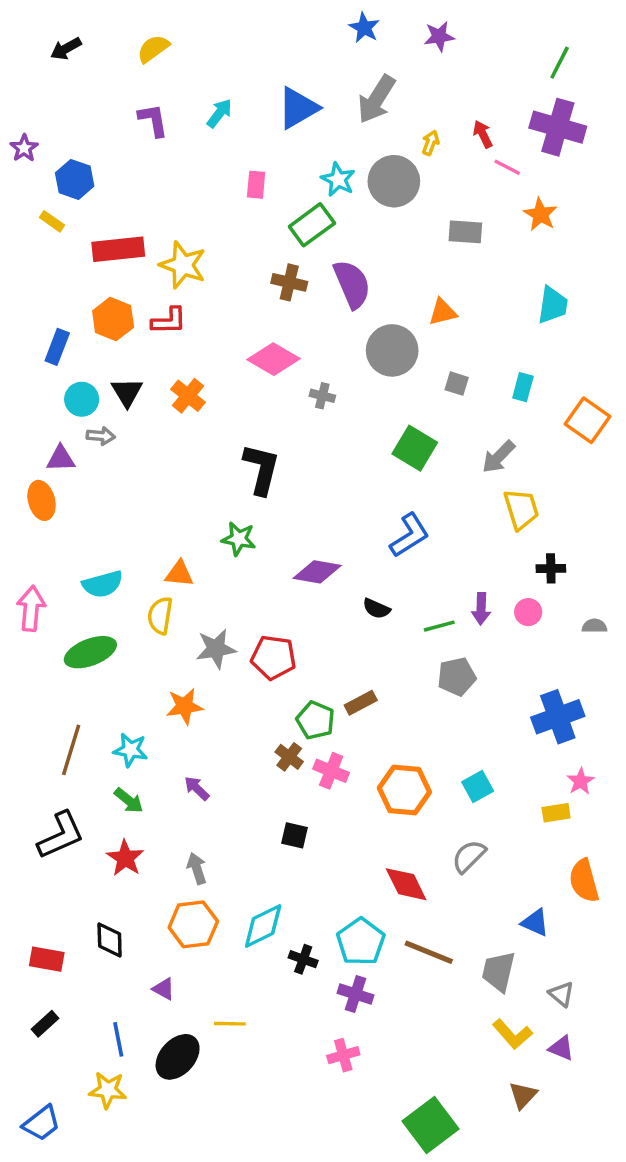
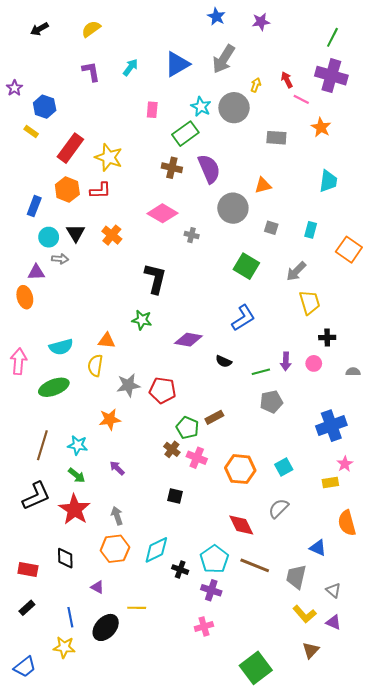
red rectangle: (118, 249) -> (70, 148), turned -48
red star: (125, 858) -> (75, 509), size x1.4

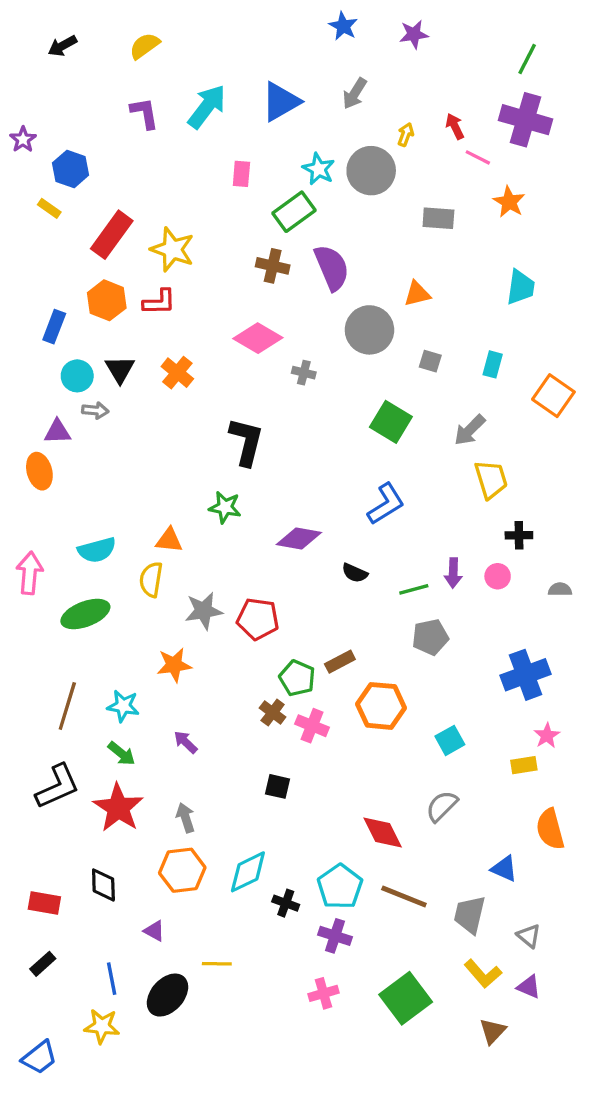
gray arrow: (224, 59) -> (355, 93), size x0.7
cyan arrow: (130, 67) -> (207, 107), size x1.6
orange hexagon: (240, 469) -> (381, 706), moved
green square: (256, 668) -> (406, 998), moved

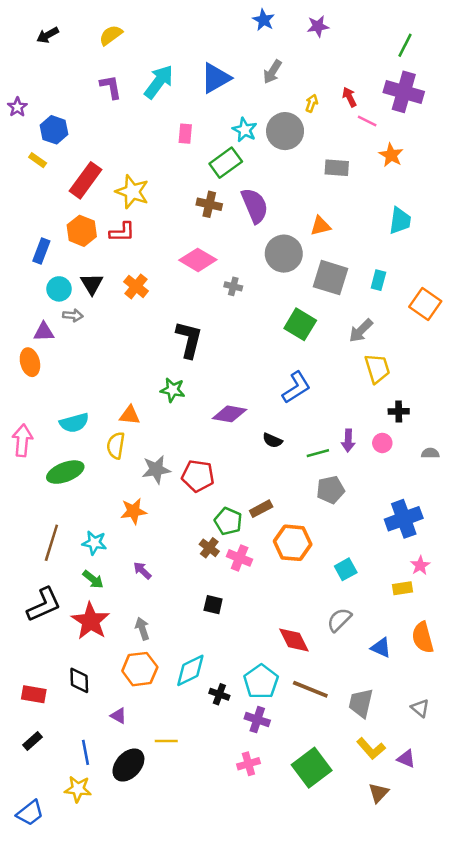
gray square: (430, 361) -> (331, 278), size x2.0
blue triangle: (504, 869) -> (381, 648), moved
gray triangle: (529, 936) -> (420, 708), moved

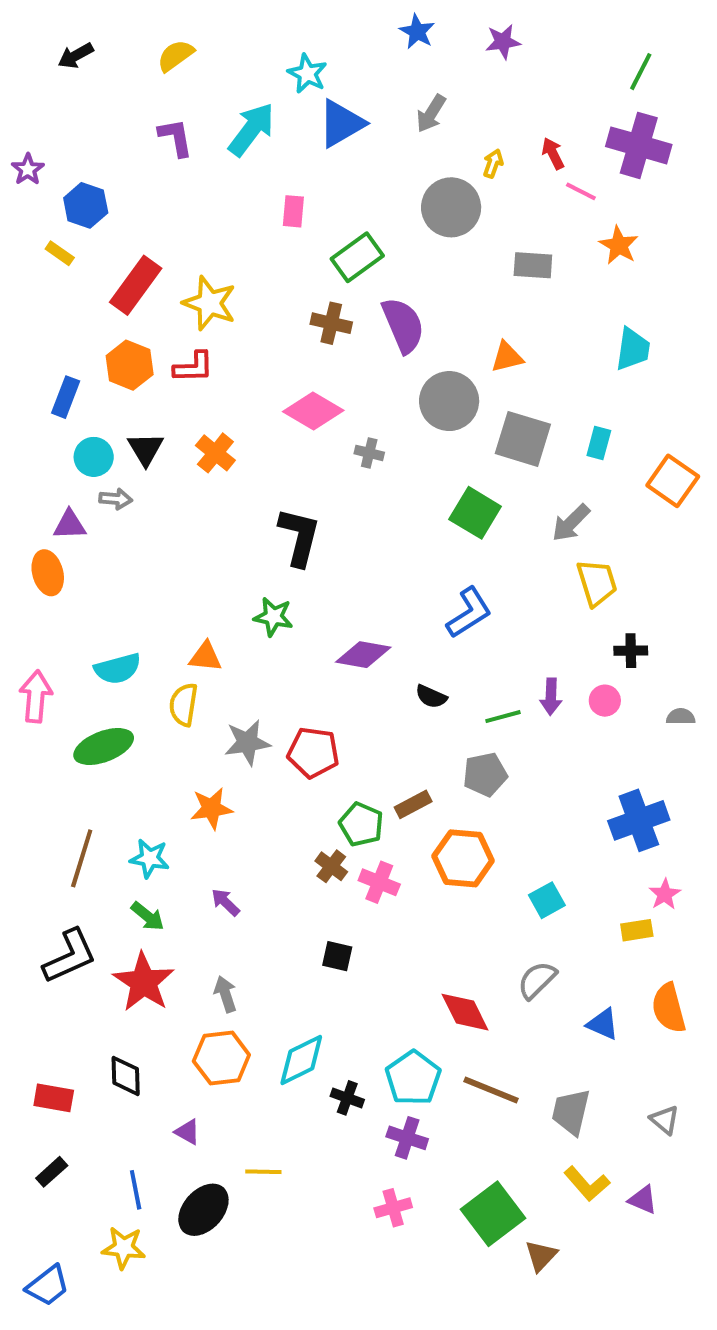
cyan star: (245, 130) -> (307, 74), moved
gray pentagon: (331, 490) -> (485, 774), moved
brown triangle: (378, 793) -> (541, 1256), moved

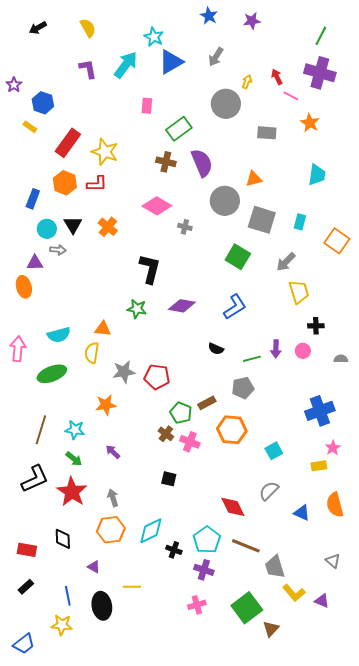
yellow semicircle: (176, 56) -> (88, 28), turned 96
purple diamond: (363, 655) -> (182, 306), moved
gray trapezoid: (571, 1112) -> (275, 567), moved, turned -30
black ellipse: (203, 1210) -> (102, 606), turned -52

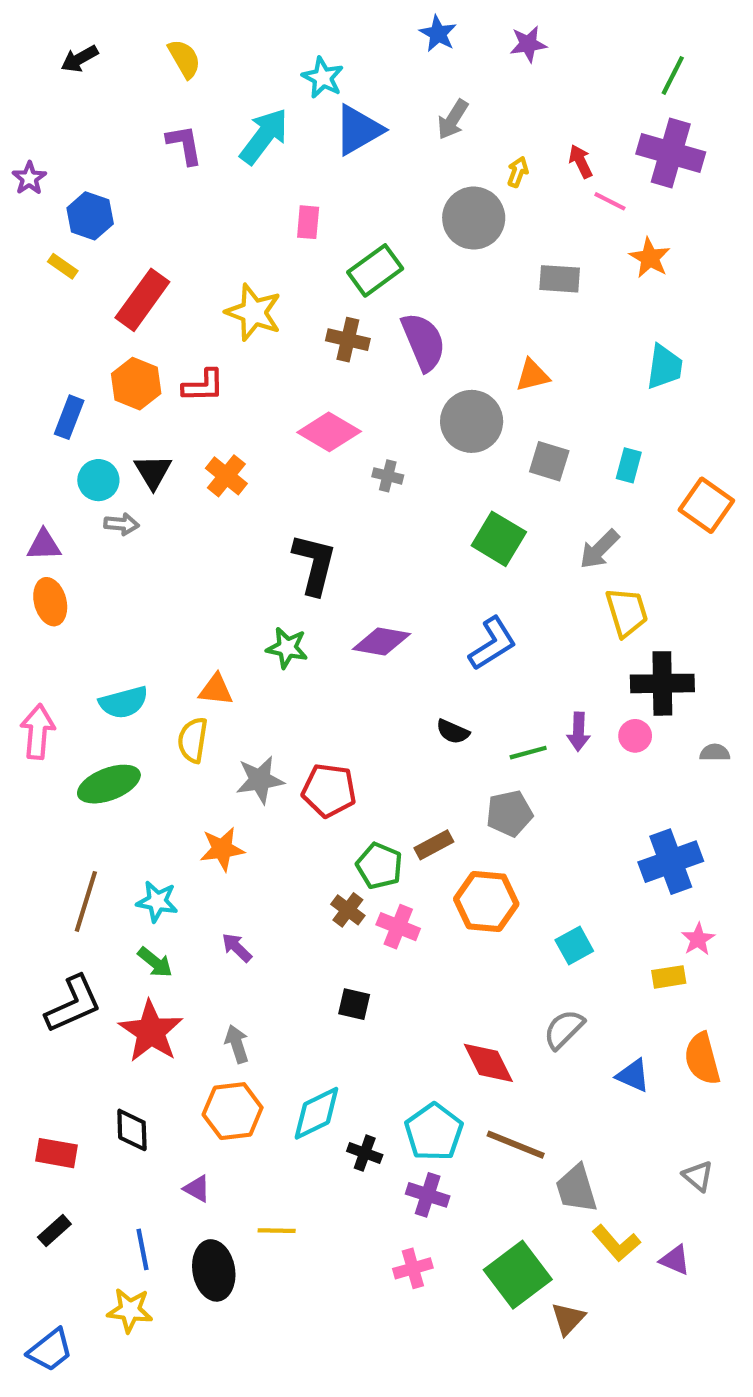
yellow star: (105, 152) -> (254, 312), moved
gray square: (262, 220) -> (549, 461), size x0.7
purple triangle: (35, 263) -> (44, 545), moved
black cross: (316, 326) -> (662, 683), size x1.8

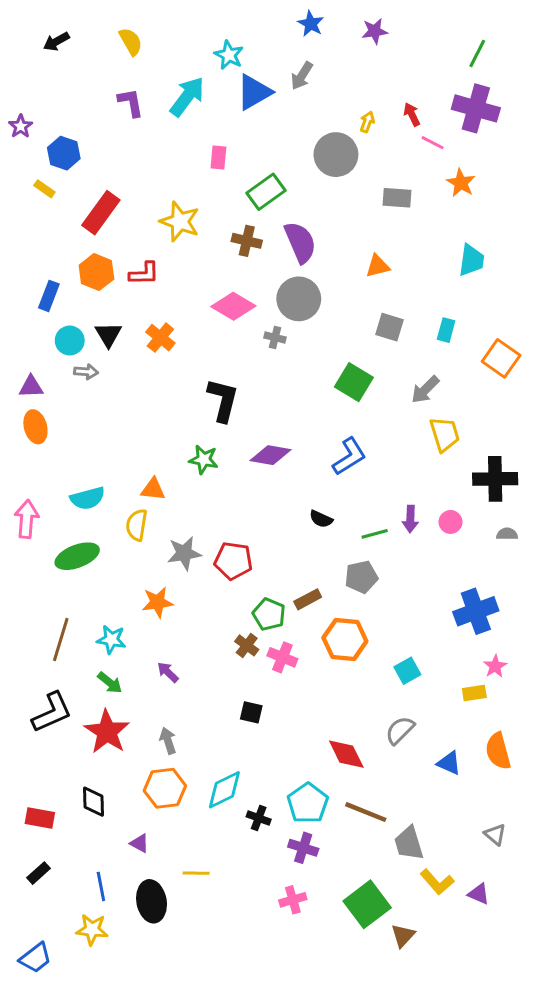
gray arrow: (453, 119) -> (302, 76), moved
gray circle: (472, 421) -> (299, 299), moved
black cross: (662, 683) -> (495, 479), moved

